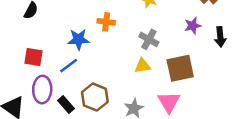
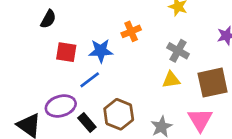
orange cross: (106, 22) -> (131, 31), turned -30
red square: (33, 57) -> (66, 52), moved
purple ellipse: (42, 90) -> (61, 106), turned 72

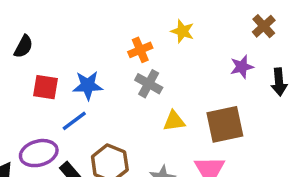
orange cross: (131, 31) -> (140, 50), moved
gray cross: (178, 51) -> (149, 84), moved

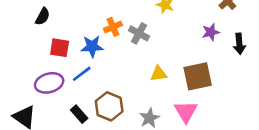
orange cross: (140, 50) -> (113, 27), moved
gray cross: (149, 84) -> (139, 33), moved
purple ellipse: (39, 153) -> (49, 83), moved

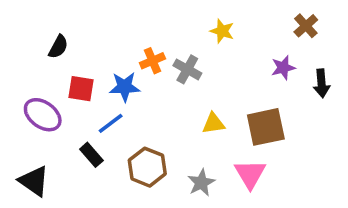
purple ellipse: (49, 83) -> (43, 115), moved, turned 52
black rectangle: (79, 114) -> (91, 155), moved

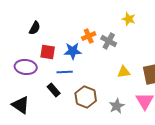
purple ellipse: (43, 115) -> (26, 67), turned -30
blue line: (111, 123) -> (65, 72), turned 35

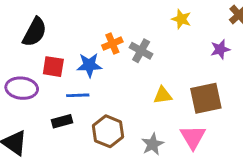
yellow star: (129, 19) -> (181, 19), moved
black semicircle: (35, 28) -> (35, 32), size x1.5
black rectangle: (54, 90) -> (62, 121), turned -64

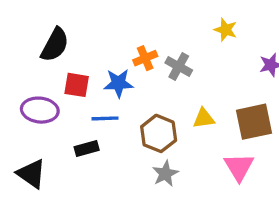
brown hexagon: (108, 131) -> (159, 133), moved
gray star: (153, 144) -> (165, 174), moved

